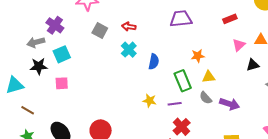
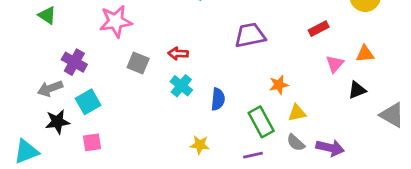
yellow star: (150, 101) -> (200, 145), moved

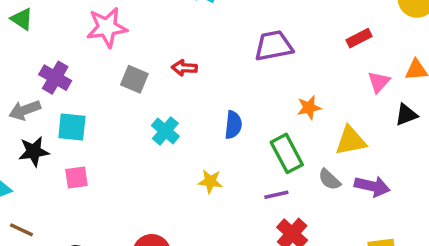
cyan cross: (181, 86) -> (165, 131), moved
cyan square: (88, 102) -> (72, 127), turned 35
yellow triangle: (297, 113) -> (351, 141), moved, size x1.4

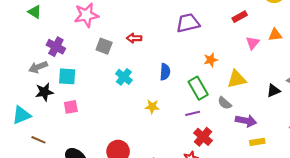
black triangle: (406, 115) -> (273, 91), moved
purple arrow: (372, 186) -> (246, 121), moved

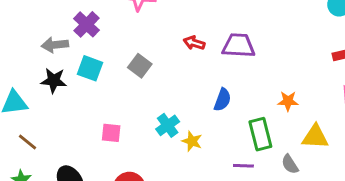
purple trapezoid: (188, 23) -> (239, 45), moved
gray square: (104, 46) -> (140, 66), moved
cyan cross: (124, 77) -> (168, 125), moved
pink square: (71, 107) -> (111, 133), moved

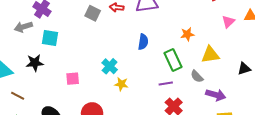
gray square: (140, 66) -> (93, 13), moved
black star: (54, 80) -> (35, 63), moved
yellow star: (192, 141) -> (121, 84), moved

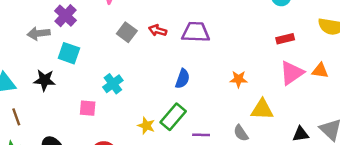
pink triangle: (228, 22) -> (292, 73), size x1.5
green rectangle: (173, 60) -> (173, 117), moved, turned 55
cyan cross: (110, 66) -> (113, 84), moved
brown line: (18, 96) -> (16, 117), turned 32

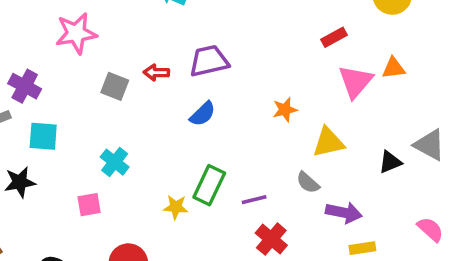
blue semicircle: (182, 79) -> (203, 114), moved, turned 42

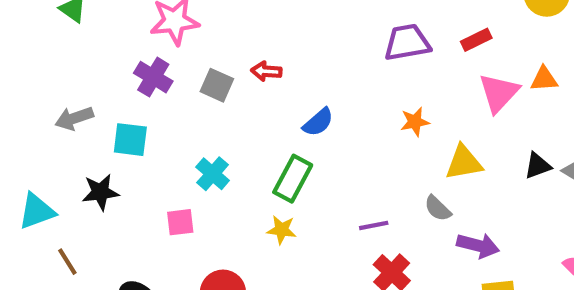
purple trapezoid: (209, 61) -> (407, 42), moved
purple cross: (25, 86) -> (153, 77), moved
black triangle: (390, 162) -> (538, 166), moved
green rectangle: (209, 185) -> (293, 179), moved

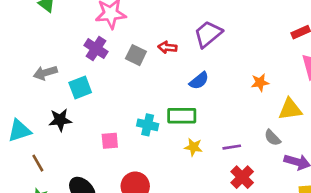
purple trapezoid: (407, 42) -> (208, 34), moved, turned -32
cyan square: (130, 140) -> (80, 87), turned -30
cyan cross: (213, 174) -> (148, 125), moved, turned -30
green rectangle: (293, 179) -> (182, 116), turned 60
yellow star: (282, 230) -> (193, 147), moved

